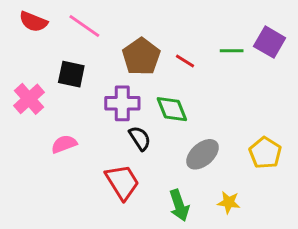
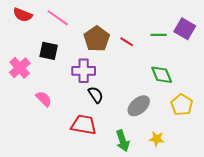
green diamond: (172, 109) -> (162, 75), moved
pink semicircle: (64, 144) -> (44, 99), turned 66
red trapezoid: (122, 182) -> (84, 125), turned -48

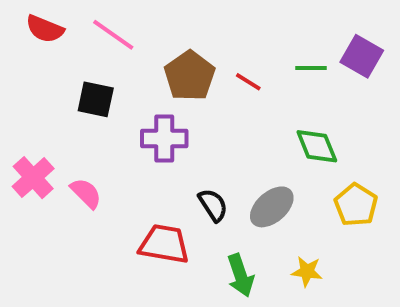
pink cross: (20, 68) -> (33, 178), moved
black semicircle: (96, 95) -> (213, 205), moved

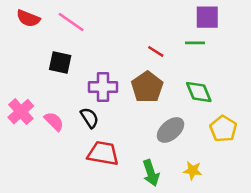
purple square: (362, 56) -> (207, 17), moved, turned -30
brown pentagon: (190, 76) -> (147, 87), moved
black semicircle: (213, 205) -> (90, 118), moved

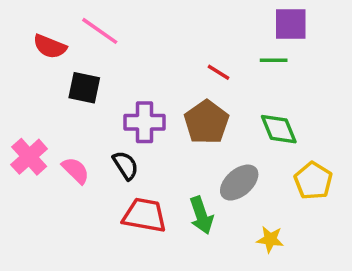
red semicircle: (28, 18) -> (50, 46), moved
green arrow: (151, 173) -> (201, 215), moved

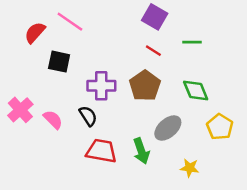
purple square: (291, 24) -> (155, 17), moved, turned 30
red semicircle: (50, 46) -> (35, 32), turned 110

